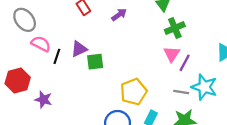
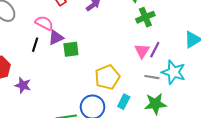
pink semicircle: (41, 44) -> (44, 23), moved
pink triangle: (172, 54) -> (142, 51), moved

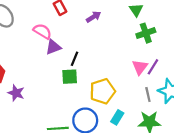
black line: (35, 45) -> (74, 59), moved
green square: (71, 49) -> (70, 77), moved
gray line: (152, 77) -> (148, 94), turned 64

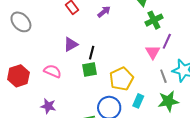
pink semicircle: (42, 31) -> (53, 71), moved
purple line: (153, 67) -> (167, 41), moved
purple star: (16, 93) -> (48, 106), moved

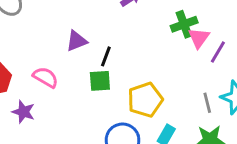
green cross: (154, 20) -> (184, 24), moved
pink triangle: (153, 52) -> (199, 38), moved
purple star: (48, 106) -> (23, 112), moved

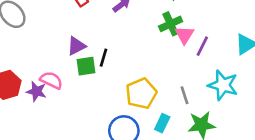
green square: (100, 81) -> (86, 66), moved
gray line: (207, 103) -> (184, 95), moved
purple star: (23, 112) -> (36, 91), moved

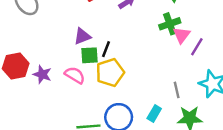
pink semicircle: (51, 80) -> (75, 75), moved
yellow pentagon: (141, 93) -> (110, 73), moved

